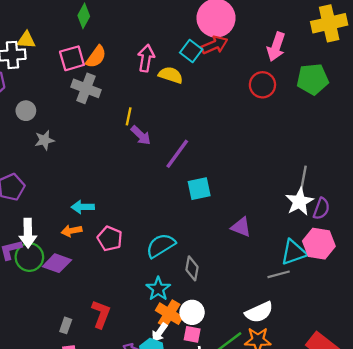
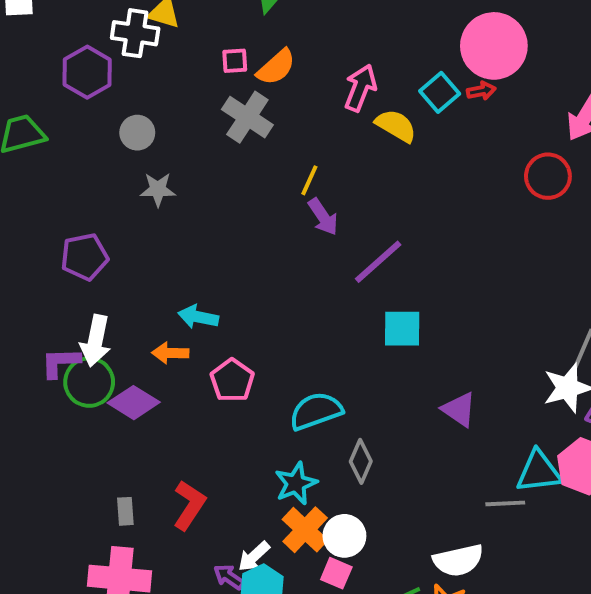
red arrow: (214, 45) -> (481, 91), size x0.6
pink square: (72, 58) -> (235, 61), size x0.6
gray rectangle: (66, 325) -> (125, 511), turned -35
white arrow: (159, 333) -> (254, 556), moved

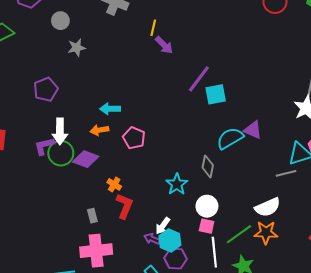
purple line: (378, 262) -> (199, 79), moved
cyan semicircle: (316, 411) -> (230, 138), moved
orange cross: (305, 530) -> (114, 184), moved, size x0.6

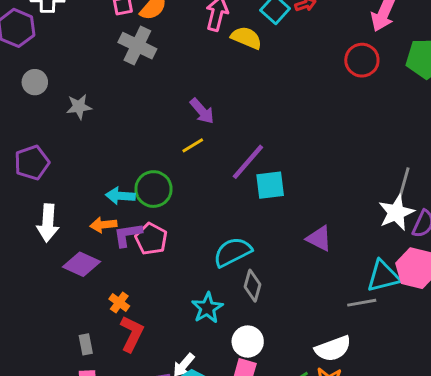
gray circle: (60, 21) -> (35, 82), moved
yellow line: (153, 28) -> (193, 145), moved, turned 42
cyan semicircle: (230, 138) -> (233, 252), moved
purple L-shape: (44, 146) -> (128, 235), moved
green circle: (61, 153) -> (154, 189), moved

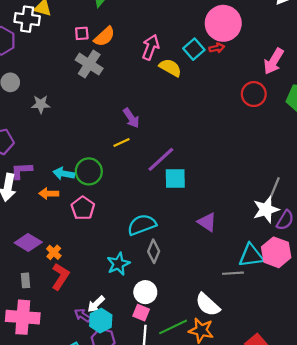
purple L-shape: (128, 235) -> (22, 171), moved
purple diamond: (81, 264) -> (28, 243), moved
white semicircle: (333, 349) -> (208, 305), turned 56

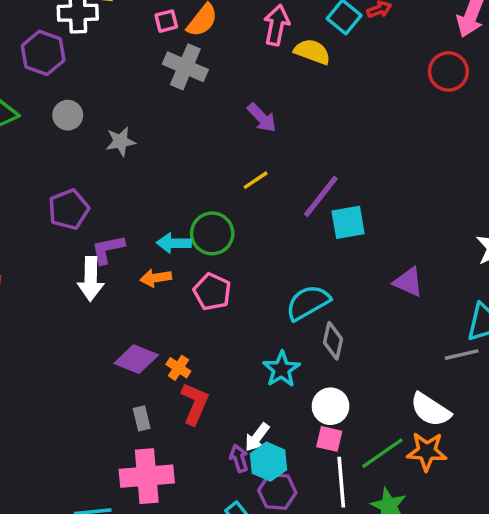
purple arrow: (131, 118) -> (262, 118), moved
purple arrow: (82, 315) -> (239, 458), turned 49

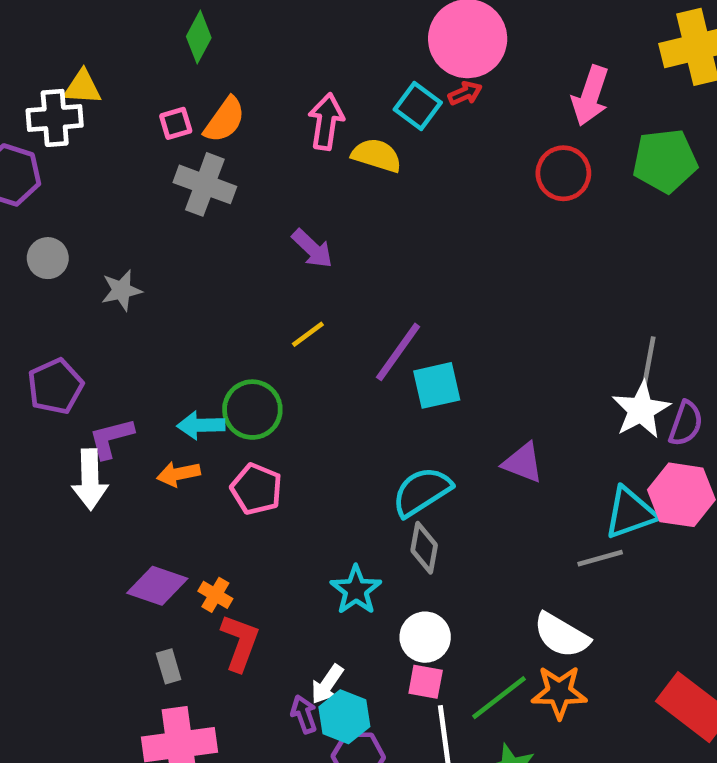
cyan semicircle: (308, 303) -> (422, 492), moved

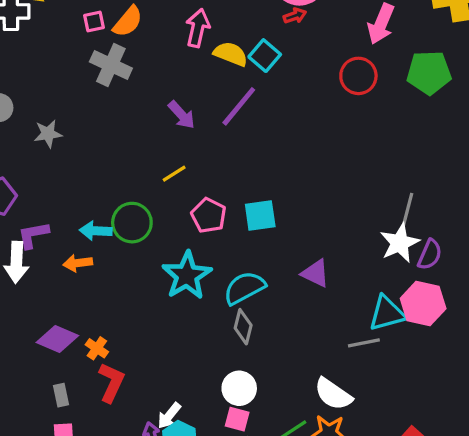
cyan square: (418, 106) -> (265, 56), moved
purple line: (398, 352) -> (239, 106), moved
pink pentagon: (256, 489) -> (209, 215), moved
cyan star: (356, 590) -> (187, 275), moved, size x1.4

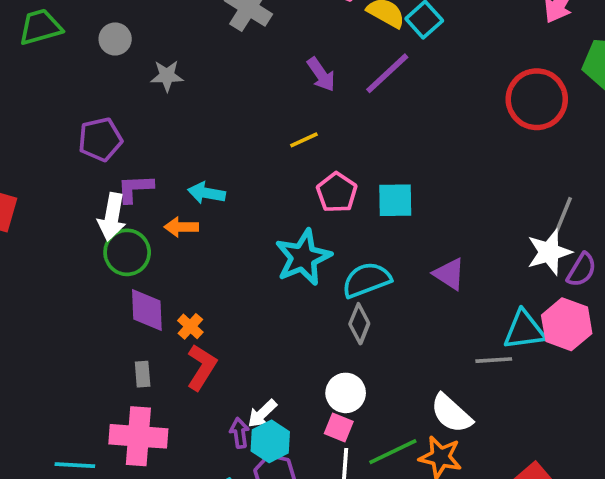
red circle: (358, 76) -> (537, 99), moved, size x1.4
green circle: (132, 223) -> (127, 252), moved
purple diamond: (57, 339) -> (147, 310), turned 57

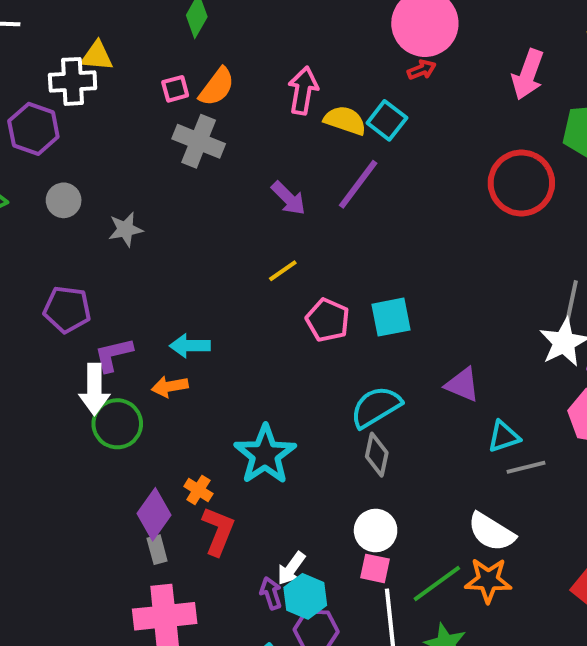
purple pentagon: (100, 139) -> (67, 309), turned 30
cyan star: (303, 257) -> (265, 455), moved
purple diamond: (147, 310) -> (154, 514), moved, turned 48
cyan triangle: (524, 330) -> (504, 437), moved, size x0.7

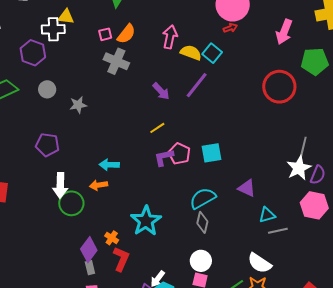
purple L-shape: (113, 355) -> (164, 157), moved

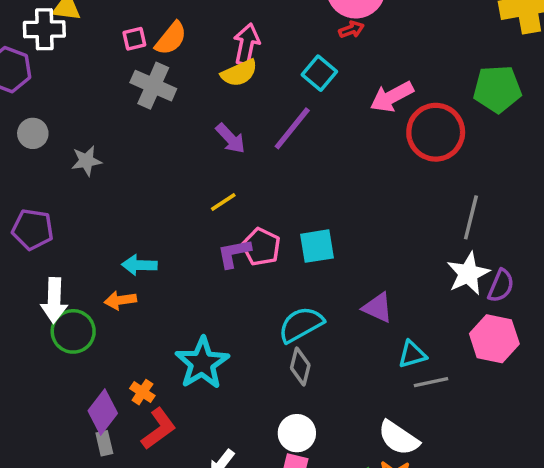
pink arrow: (284, 32) -> (392, 97), moved, turned 40
yellow semicircle: (191, 53) -> (239, 73), moved, turned 135
gray line: (303, 149) -> (471, 217), moved
red L-shape: (121, 259) -> (159, 429), turned 30

